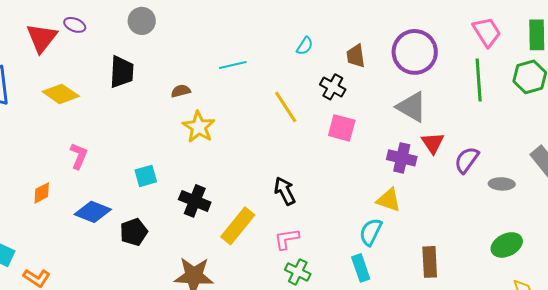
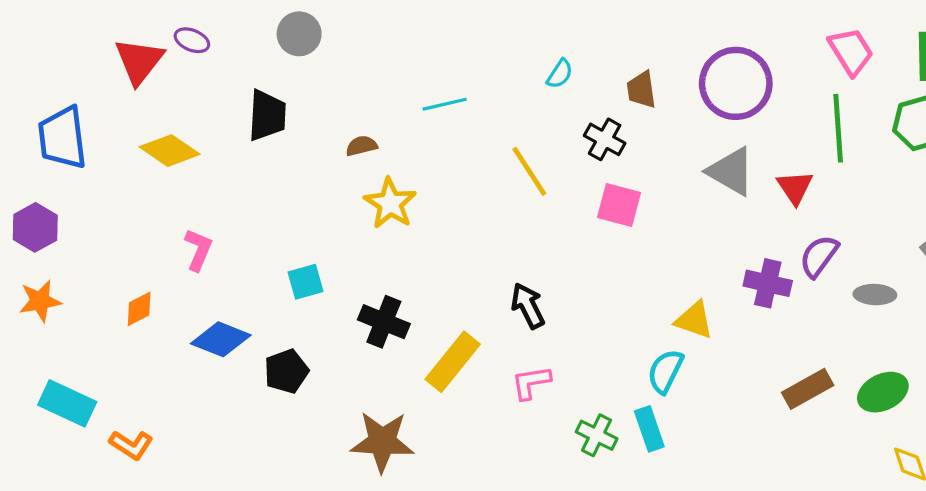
red triangle: (433, 143) -> (795, 187), moved
purple cross: (402, 158) -> (768, 283), moved
brown rectangle: (430, 262) -> (808, 389), moved, turned 64
green cross: (298, 272) -> (597, 435), moved

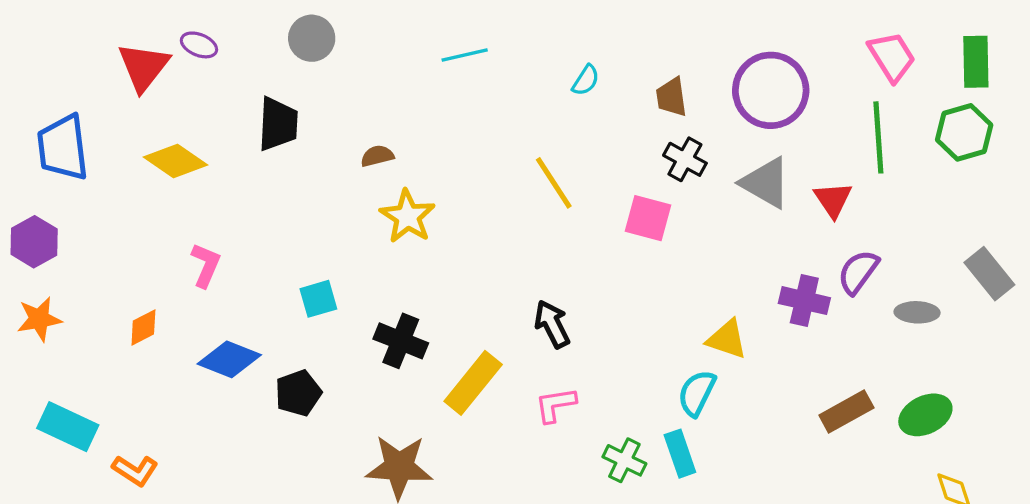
cyan line: (445, 104) -> (465, 55), moved
black cross: (605, 139) -> (685, 159), moved

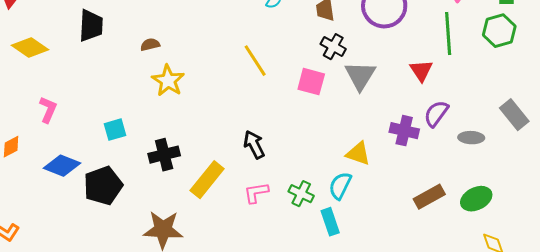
gray triangle: (766, 183) -> (360, 76), moved, turned 32
black cross: (401, 341) -> (164, 155), turned -36
black pentagon: (298, 393) -> (103, 186), size x1.4
green cross: (624, 460) -> (301, 194), moved

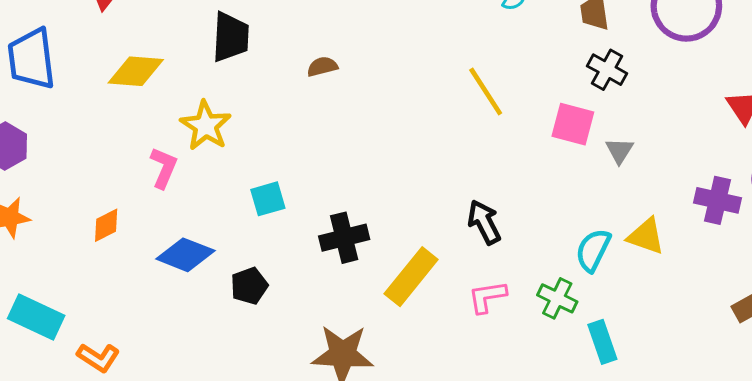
yellow diamond: (30, 48) -> (136, 71), turned -30
gray triangle: (360, 76) -> (619, 151), moved, size x0.6
yellow star: (168, 81) -> (206, 126), moved
black pentagon: (103, 186) -> (249, 286), size x0.6
cyan semicircle: (340, 186) -> (593, 250), moved

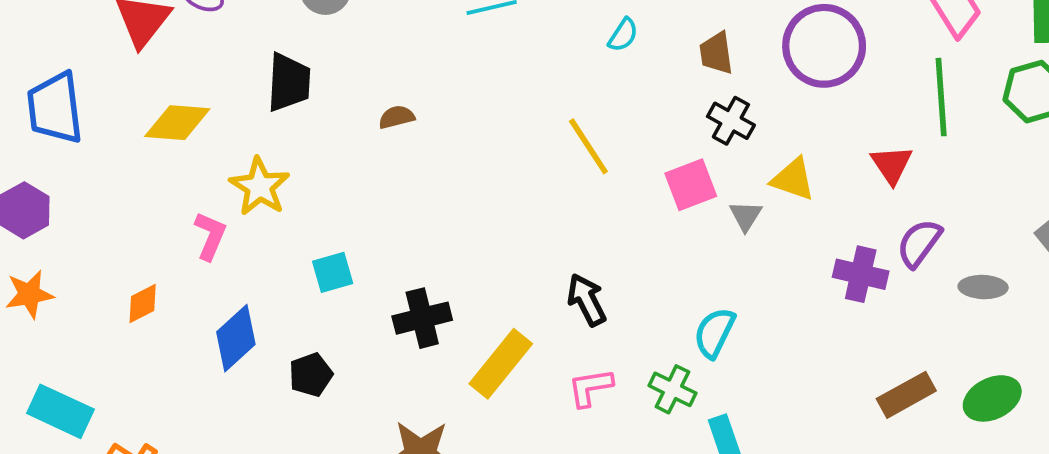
pink square: (573, 124) -> (691, 185), turned -36
yellow triangle: (646, 236) -> (793, 179), moved
blue diamond: (185, 255) -> (236, 338), turned -64

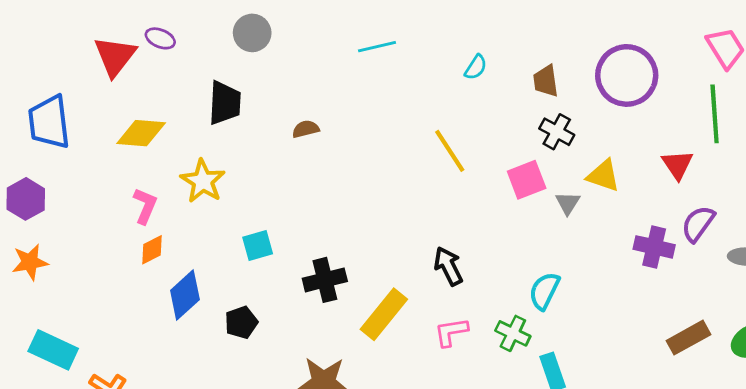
pink L-shape: (210, 236) -> (145, 206), moved
orange diamond: (143, 303) -> (152, 250), moved

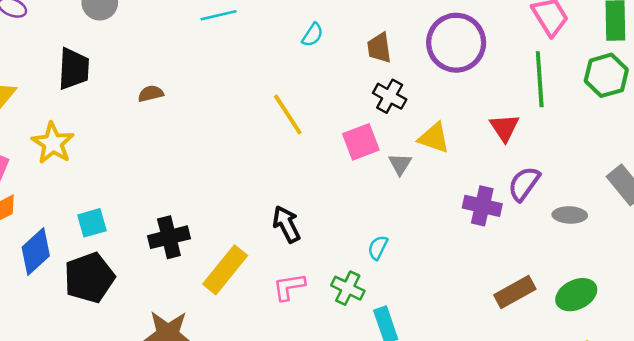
cyan square: (258, 246) -> (92, 223), moved
cyan semicircle: (544, 291) -> (378, 248), size x0.7
black pentagon: (241, 322) -> (89, 278), size x1.6

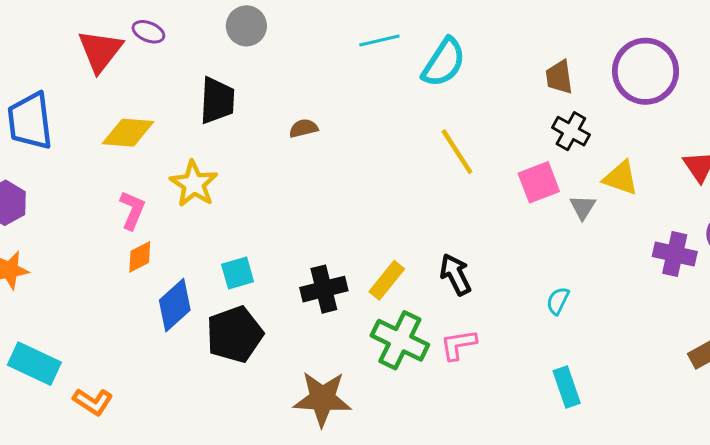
cyan semicircle: (313, 35) -> (444, 62), moved, size x1.8
yellow rectangle: (225, 270) -> (387, 280), moved, size x0.7
green cross: (348, 288) -> (400, 340), moved, size x1.5

